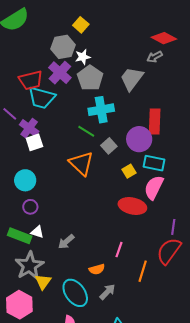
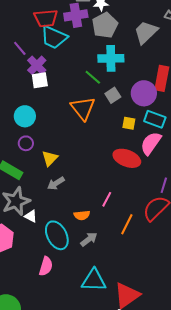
purple cross: (60, 73) -> (76, 15), turned 30
yellow square: (129, 171) -> (129, 123), turned 32
white triangle: (37, 232) -> (31, 216), moved
yellow triangle: (43, 282) -> (50, 158), moved

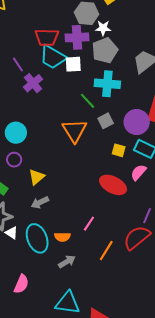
white square: (40, 80) -> (73, 64), moved
pink semicircle: (151, 143) -> (138, 172), size x0.7
cyan ellipse: (57, 235) -> (37, 238), moved

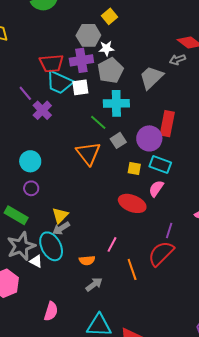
yellow triangle: (36, 177) -> (60, 215), moved
cyan ellipse: (37, 238) -> (51, 246), moved
orange line: (106, 251) -> (132, 269), turned -45

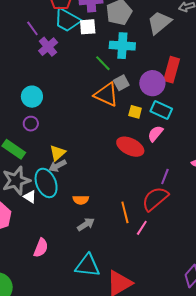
orange triangle: (88, 153) -> (106, 95), moved, turned -32
pink line: (112, 244) -> (142, 228), moved

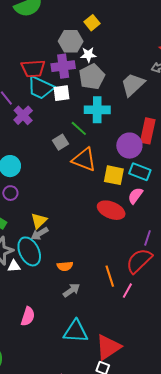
gray square: (121, 83) -> (61, 142), moved
yellow square: (135, 112) -> (114, 175), size x1.5
white triangle: (30, 197) -> (14, 266), turned -32

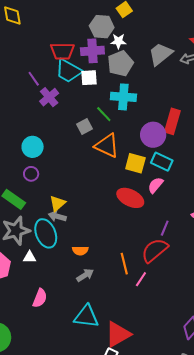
gray trapezoid: (133, 85) -> (160, 54), moved
gray arrow: (40, 234) -> (57, 216), turned 42
white triangle: (14, 266) -> (30, 257), moved

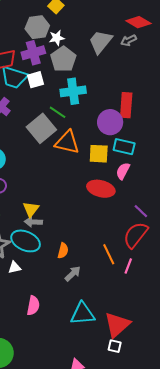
gray square: (85, 126) -> (41, 128), size x1.8
purple line: (165, 228) -> (141, 211), turned -56
cyan ellipse: (46, 233) -> (26, 241), turned -32
orange semicircle: (80, 251) -> (63, 251), turned -63

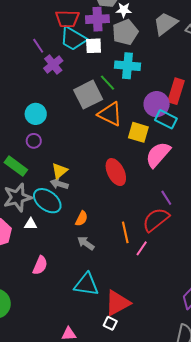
cyan rectangle: (124, 147) -> (166, 119), moved
pink semicircle: (123, 171) -> (158, 155), size x1.6
red ellipse: (101, 189) -> (116, 172), moved, turned 36
gray arrow: (73, 274) -> (86, 243), turned -114

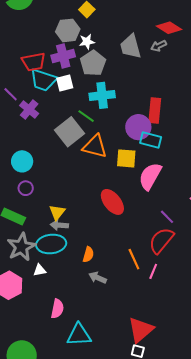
gray trapezoid: (165, 24) -> (131, 46), turned -56
cyan ellipse: (47, 201) -> (51, 244), turned -32
cyan triangle: (86, 284) -> (79, 335), moved

